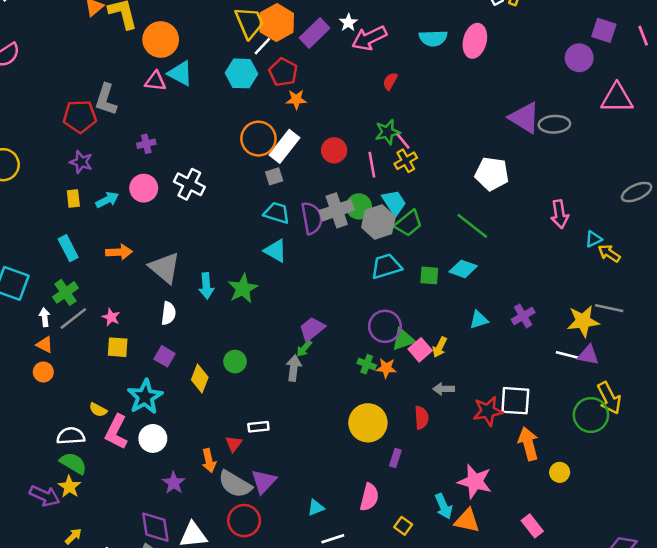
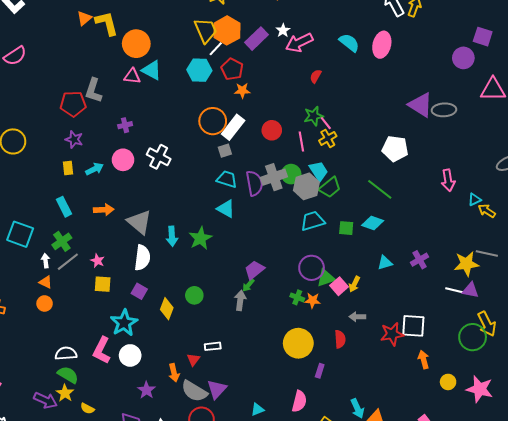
cyan semicircle: (433, 38) -> (349, 43), turned -140
white semicircle: (168, 313) -> (142, 258), size x1.4
yellow semicircle: (98, 410) -> (87, 408), moved
orange arrow: (528, 444) -> (424, 360), size x0.7
pink star: (475, 481) -> (480, 389), moved

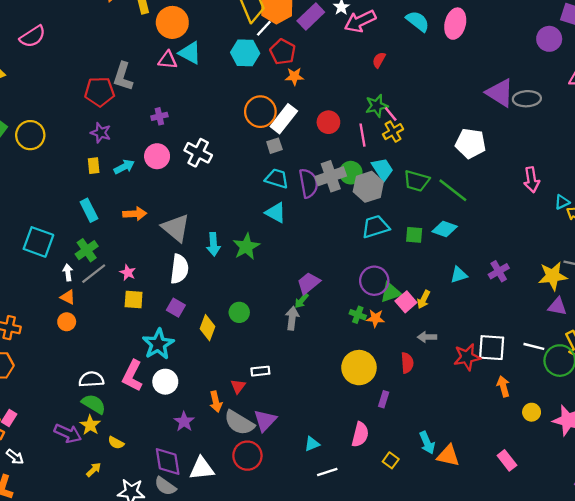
green trapezoid: (330, 187) -> (416, 181), moved, turned 55
white line: (454, 290) -> (534, 346), moved

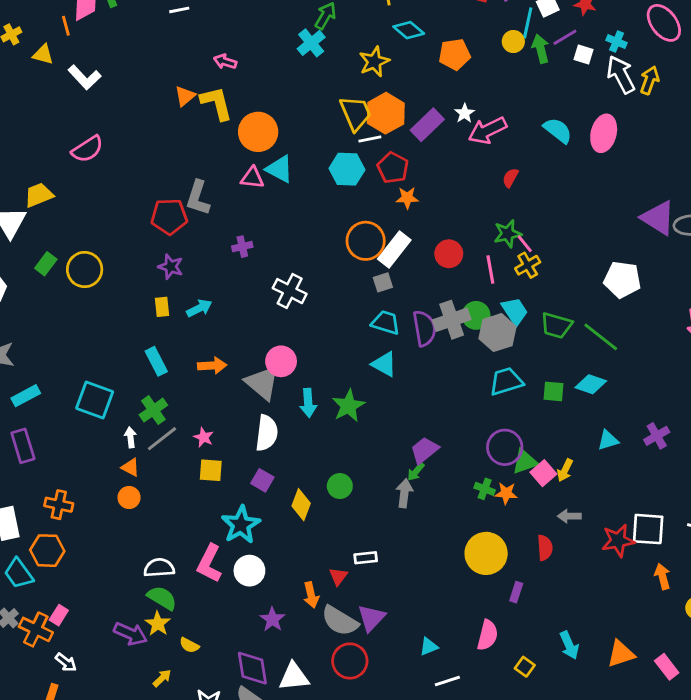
white line: (264, 28) -> (370, 139), turned 36
pink circle: (157, 156) -> (281, 361), moved
orange triangle: (448, 456) -> (621, 654), moved, turned -30

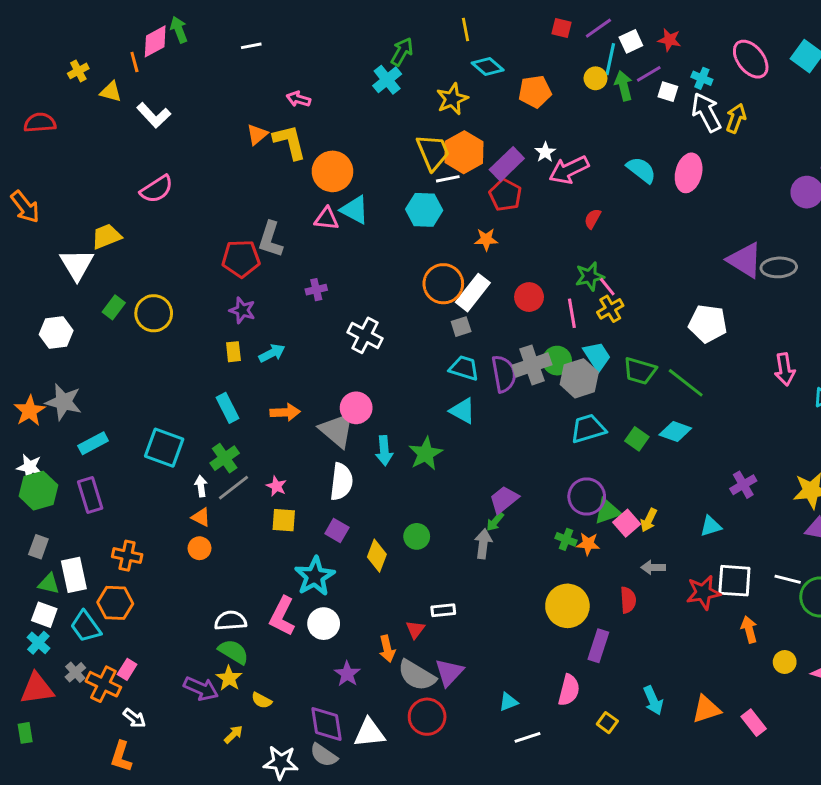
red pentagon: (393, 168) -> (505, 195), moved
green square: (553, 391) -> (637, 439), turned 30
cyan triangle: (608, 440) -> (711, 526), moved
purple rectangle: (516, 592) -> (598, 646), size x1.5

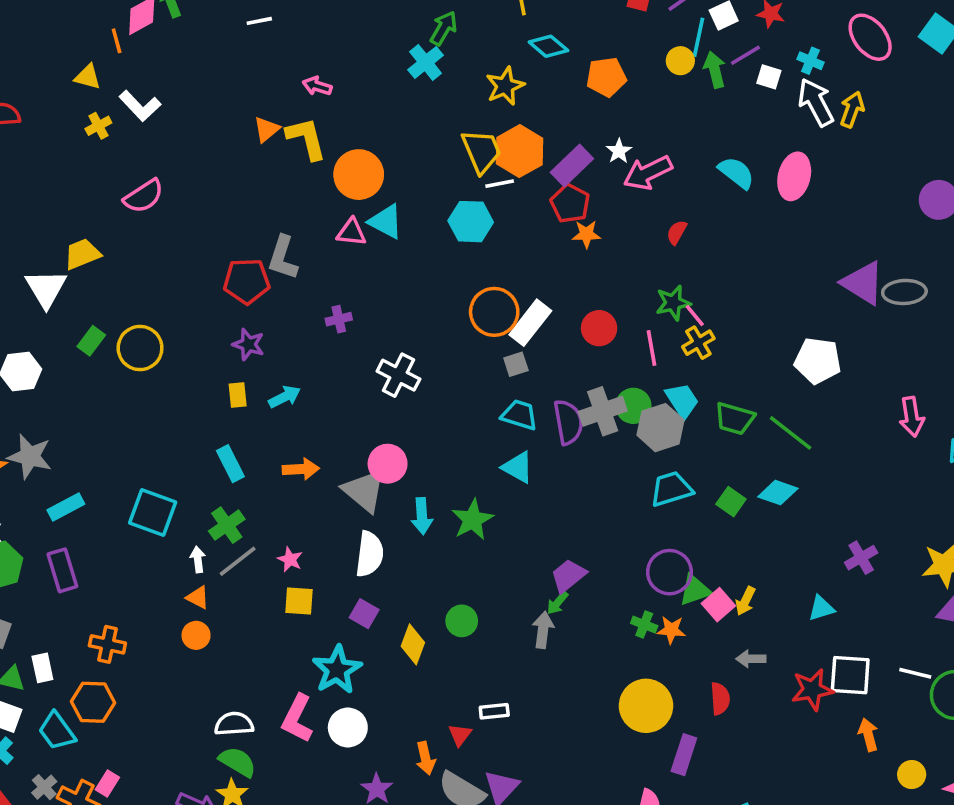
yellow cross: (78, 71) -> (98, 126), moved
orange star: (486, 239) -> (586, 234), moved
white rectangle: (74, 575) -> (42, 668), size x0.7

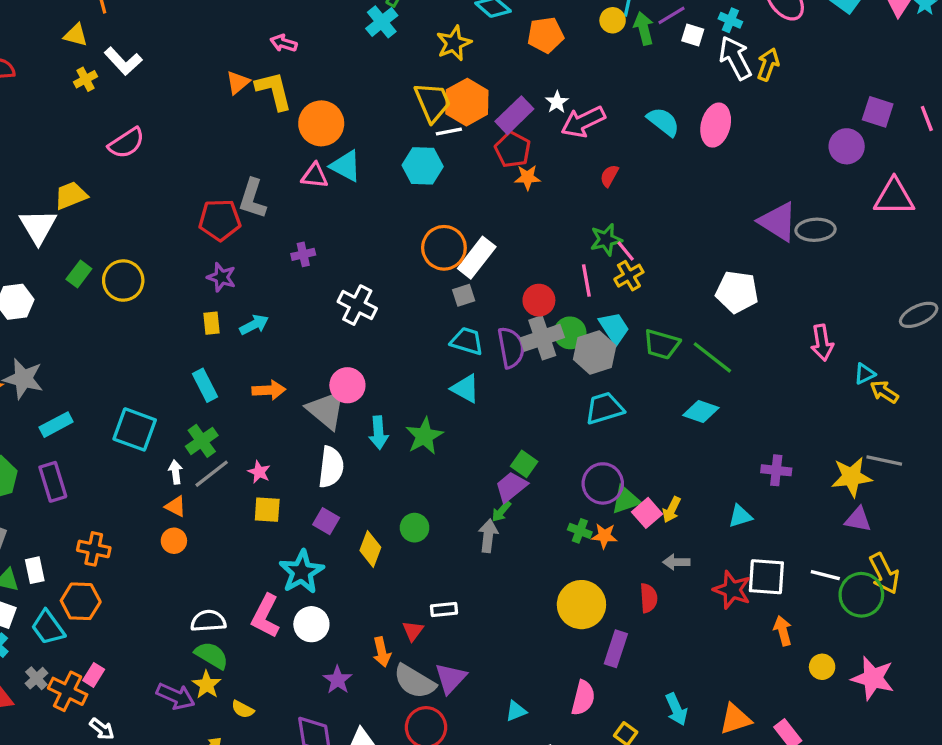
red circle: (599, 328) -> (539, 300), moved
green square: (731, 502) -> (524, 464), moved
purple cross: (861, 558) -> (776, 470), turned 36
red star: (812, 690) -> (732, 590), turned 30

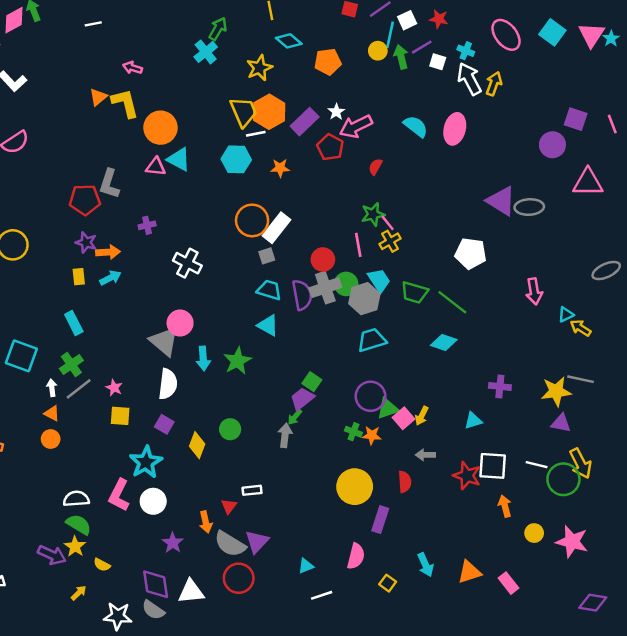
red pentagon: (513, 150) -> (330, 147), moved
orange star: (527, 177) -> (280, 168), moved
orange arrow: (269, 390) -> (108, 252), moved

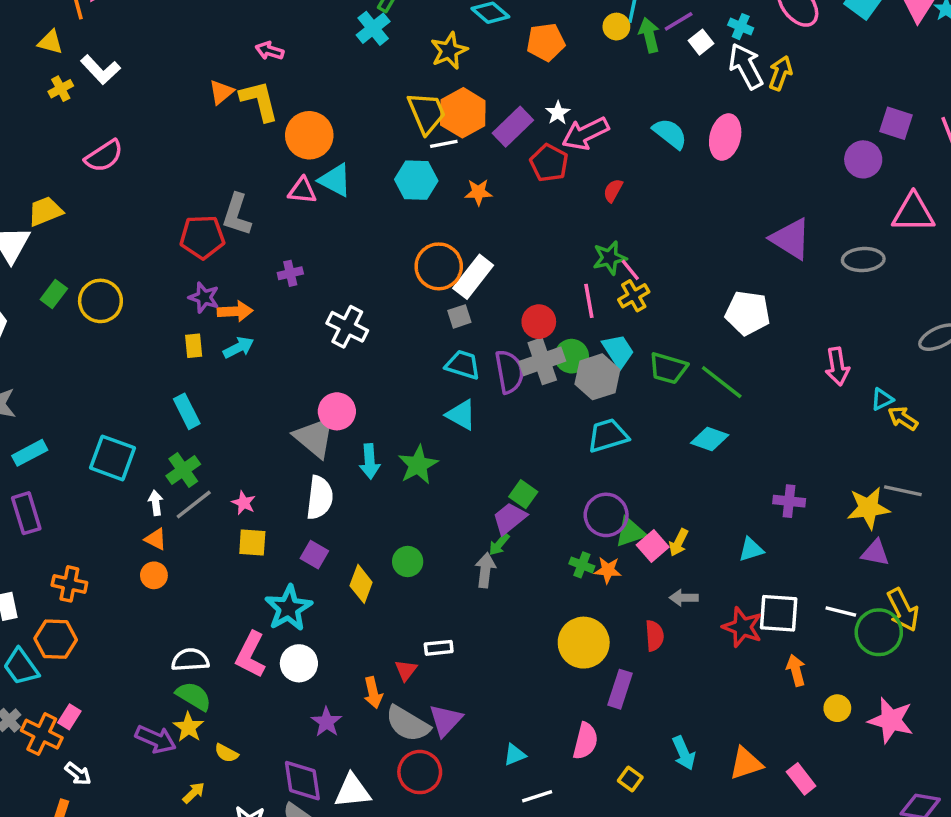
white square: (438, 62) -> (701, 42), turned 35
gray ellipse: (529, 207) -> (863, 260), moved

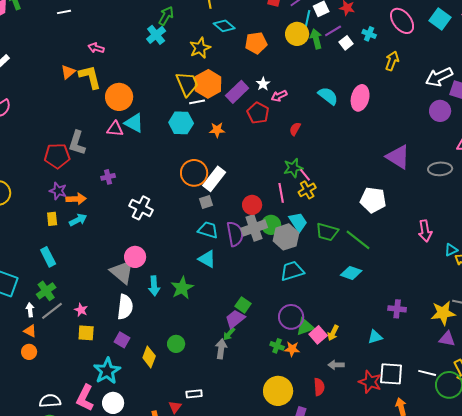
yellow circle: (616, 27) -> (297, 34), size x1.5
white arrow: (746, 66) -> (439, 77), moved, turned -88
pink arrow: (585, 134) -> (279, 96), size x0.6

